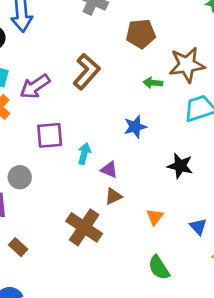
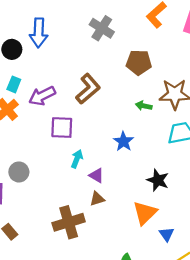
blue star: (135, 127) -> (123, 141), turned -30
purple square: (50, 135) -> (62, 128), moved
orange triangle: (155, 217) -> (145, 213), moved, size x1.6
brown cross: (84, 227) -> (69, 222), turned 32

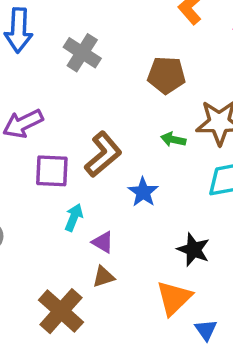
gray cross: (102, 28) -> (82, 53), moved
brown L-shape: (88, 89) -> (103, 154), moved
brown cross: (69, 222) -> (61, 311), turned -32

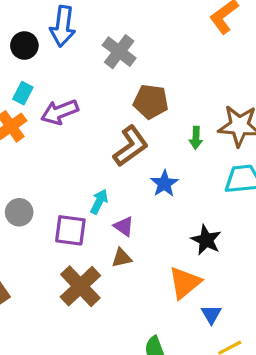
brown pentagon: (166, 75) -> (151, 102), moved
green arrow: (173, 139) -> (196, 138), turned -105
purple square: (52, 171) -> (70, 230), moved

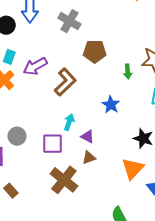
brown L-shape: (131, 146) -> (65, 82), moved

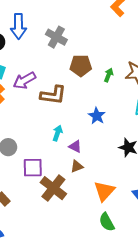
green arrow: (128, 72) -> (109, 75), moved, turned -152
brown L-shape: (65, 82) -> (53, 95), turned 52
purple square: (53, 144) -> (33, 168), moved
orange triangle: (133, 169) -> (104, 191), moved

